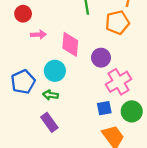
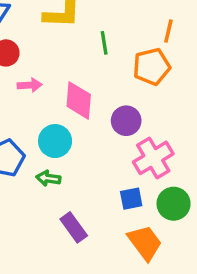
purple rectangle: (49, 122) -> (74, 227), moved

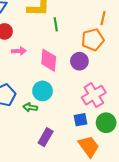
green line: (104, 43) -> (56, 24), moved
purple circle: (126, 121) -> (79, 61), moved
cyan circle: (55, 141) -> (43, 91), moved
purple rectangle: (74, 227) -> (46, 137), turned 66

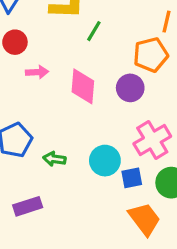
green line: (56, 24) -> (94, 31), turned 40
cyan circle: (43, 91) -> (105, 161), moved
purple rectangle: (46, 137) -> (28, 206), moved, turned 42

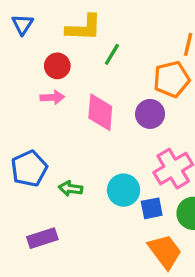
red circle: (15, 42) -> (57, 66), moved

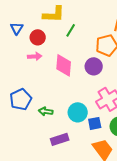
blue triangle: (22, 24) -> (17, 28), moved
purple rectangle: (42, 238) -> (60, 139), moved

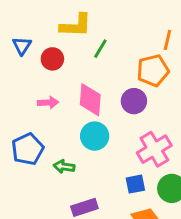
pink arrow: (35, 56) -> (48, 103), moved
cyan circle: (78, 112) -> (95, 136), moved

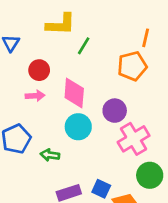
red circle: (52, 59) -> (39, 70), moved
purple circle: (134, 101) -> (115, 111), moved
blue square: (135, 184) -> (101, 189), moved, turned 36

